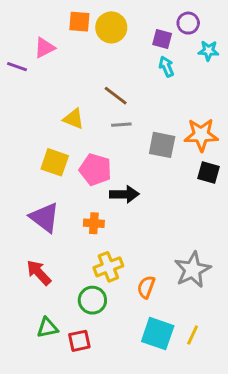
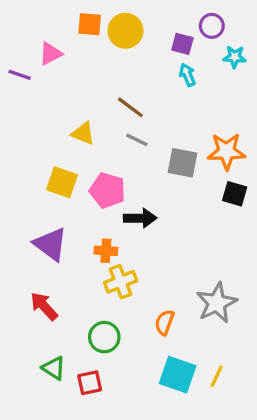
gray line: (121, 125) -> (137, 140), turned 30
yellow cross: (108, 267) -> (121, 282), moved
green triangle: (47, 328) -> (54, 368), turned 45

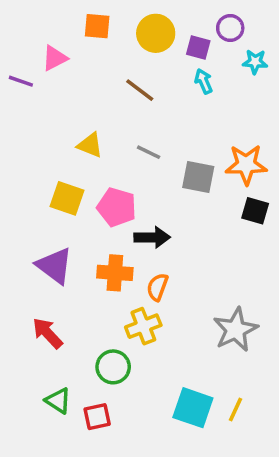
yellow circle: (125, 31) -> (156, 33), moved
brown line: (130, 107) -> (140, 90), moved
orange cross: (106, 251) -> (115, 273), size x1.4
yellow cross: (121, 282) -> (143, 326), moved
orange semicircle: (165, 322) -> (157, 287), moved

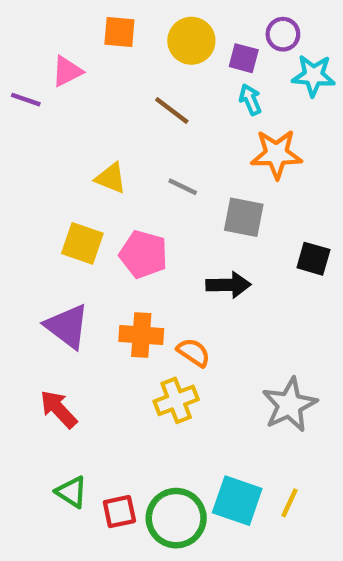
cyan star: (255, 62) -> (313, 76), size x1.4
orange star: (246, 165) -> (276, 154), moved
black arrow: (152, 237) -> (228, 285), moved
orange semicircle: (157, 287) -> (194, 352), turned 104
green circle: (113, 367) -> (176, 518), moved, size x1.4

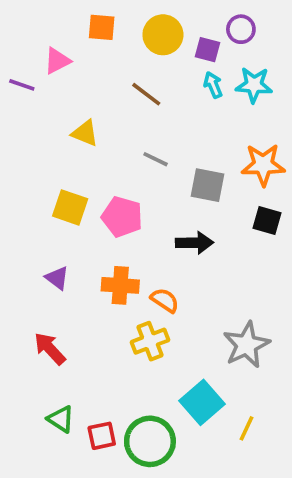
cyan star: (313, 76) -> (254, 85), moved
orange star: (276, 154) -> (263, 165), moved
yellow triangle: (111, 178) -> (85, 133), moved
purple triangle: (67, 326) -> (57, 278), size x0.6
cyan square: (237, 501) -> (202, 402), moved, turned 30

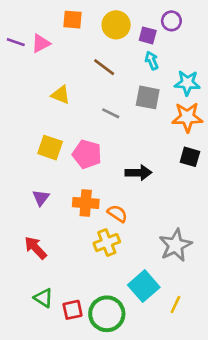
purple line: (22, 85) -> (16, 42), moved
cyan star: (254, 85) -> (187, 83), moved
gray square: (208, 185) -> (148, 97), moved
purple triangle: (57, 278) -> (41, 198), turned 30

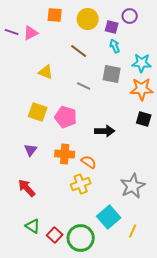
red square: (73, 310) -> (55, 235), turned -35

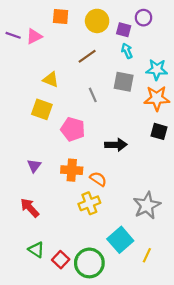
brown line: (79, 51) -> (87, 56), turned -72
gray line: (84, 86) -> (93, 95), turned 40
yellow square: (38, 112) -> (42, 109), moved

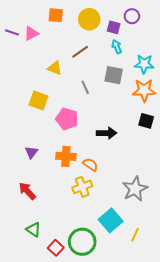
yellow triangle: (51, 80) -> (55, 68), moved
red square: (61, 260) -> (56, 248), moved

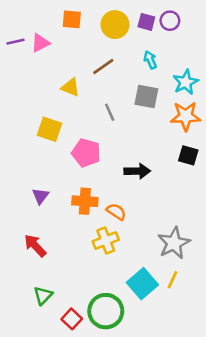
purple square: (114, 27) -> (146, 22), moved
purple line: (12, 32) -> (16, 42), turned -32
cyan star: (144, 64) -> (186, 82), turned -30
green triangle: (33, 230) -> (43, 295), turned 42
yellow line: (135, 235) -> (173, 280), moved

